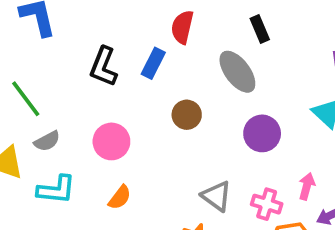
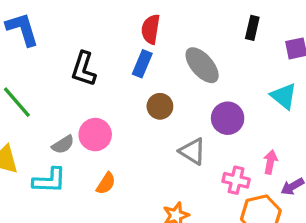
black rectangle: (260, 29) -> (252, 28), moved, turned 40
blue rectangle: (153, 63) -> (142, 64), moved
gray semicircle: (47, 141) -> (63, 145), moved
gray triangle: (216, 196) -> (193, 151), moved

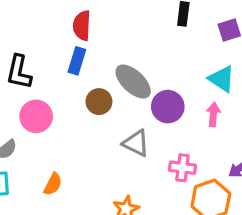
gray ellipse: (202, 65) -> (133, 82), moved
pink circle: (95, 135) -> (36, 116), moved
pink arrow: (270, 162) -> (213, 114), moved

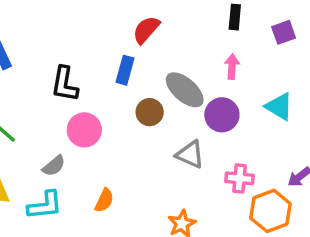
red semicircle: (82, 25) -> (146, 30), moved, turned 40
cyan triangle: (222, 79) -> (279, 107), moved
pink arrow: (213, 114) -> (232, 67), moved

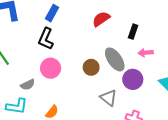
black rectangle: (235, 17) -> (133, 32), moved
pink arrow: (232, 67) -> (146, 53), turned -112
blue rectangle: (125, 70) -> (52, 13), moved

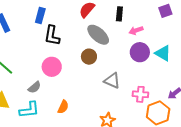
black L-shape: (46, 39) -> (52, 36), moved
gray ellipse: (115, 59) -> (98, 35), moved
purple circle: (133, 79) -> (140, 52), moved

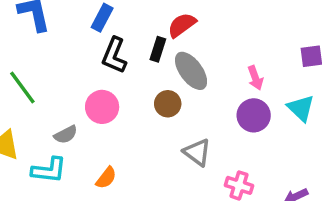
black rectangle: (119, 14) -> (158, 49), moved
pink arrow: (136, 30) -> (255, 78), turned -104
cyan triangle: (163, 53) -> (301, 108), moved

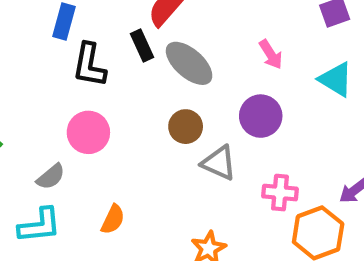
black rectangle: (158, 49) -> (142, 45), turned -30
brown circle: (168, 104) -> (186, 127), moved
purple circle: (254, 115) -> (261, 116), moved

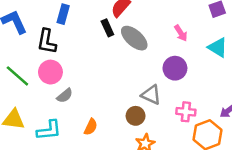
black L-shape: (89, 65) -> (47, 41), moved
brown circle: (186, 127) -> (136, 116), moved
pink circle: (88, 132) -> (50, 72), moved
gray semicircle: (51, 177) -> (65, 96), moved

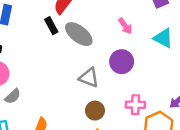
gray triangle: (151, 95) -> (89, 78), moved
brown circle: (136, 116) -> (95, 111), moved

